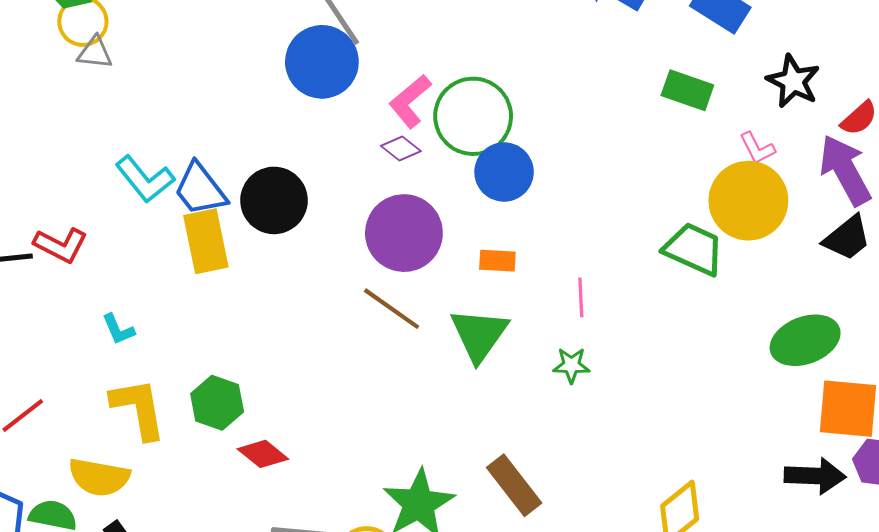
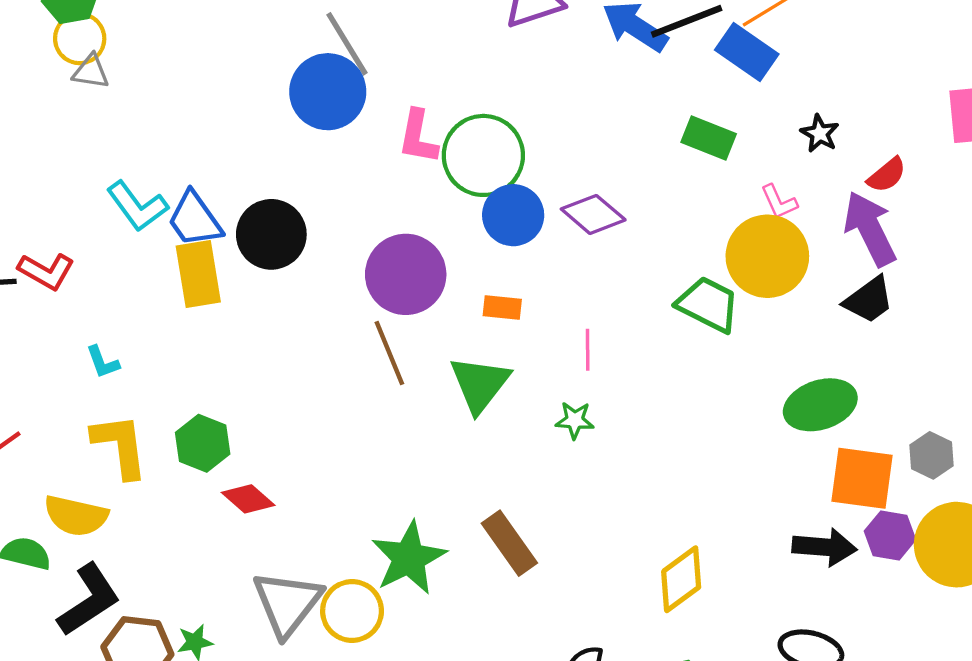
black star: (793, 81) -> (820, 133), size x0.7
pink L-shape: (410, 101) -> (418, 137), turned -42
purple diamond: (401, 148) -> (593, 214), moved, size x1.5
brown line: (392, 309) -> (389, 353), turned 30

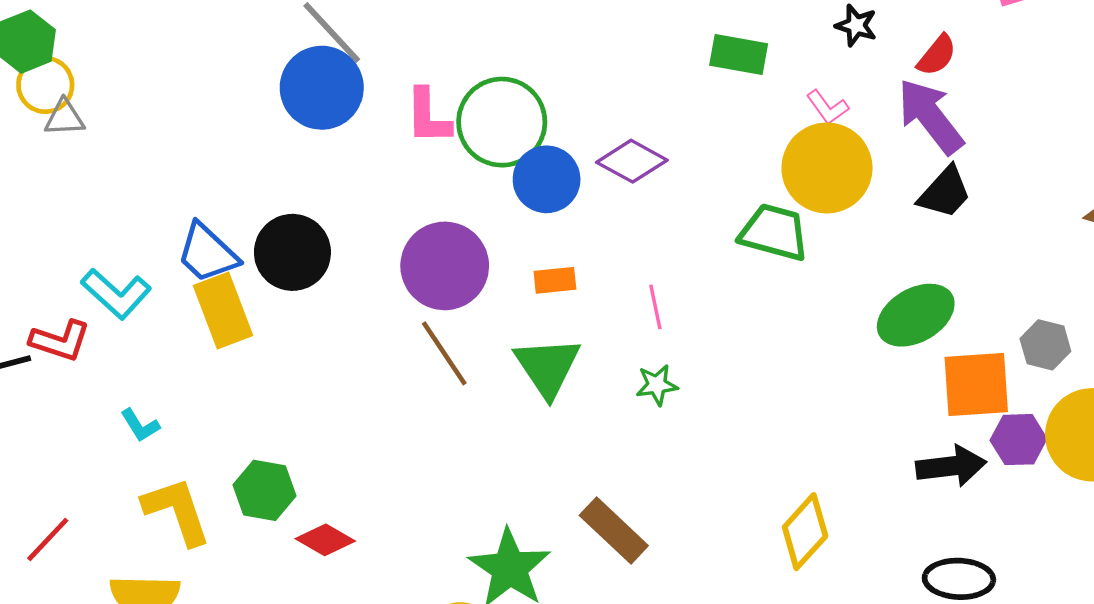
cyan L-shape: (137, 206) -> (116, 294), moved

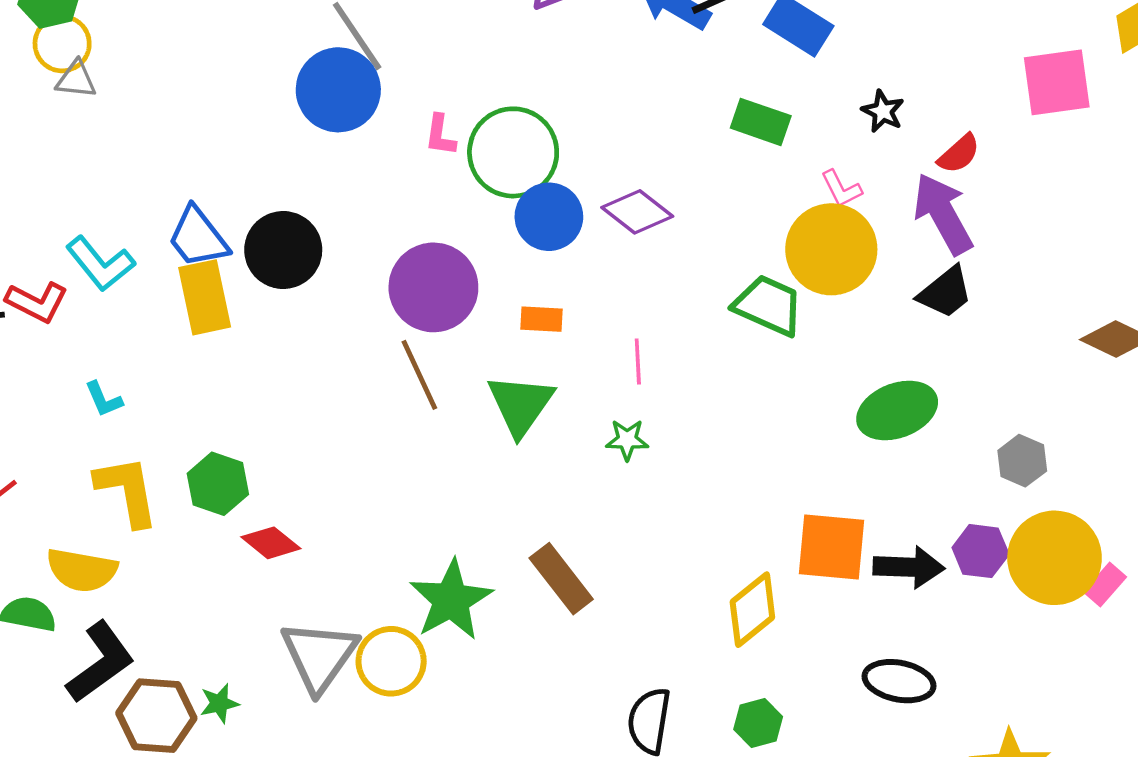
pink L-shape: (428, 116) -> (440, 135), size x0.7
orange square: (976, 384) -> (831, 547), moved

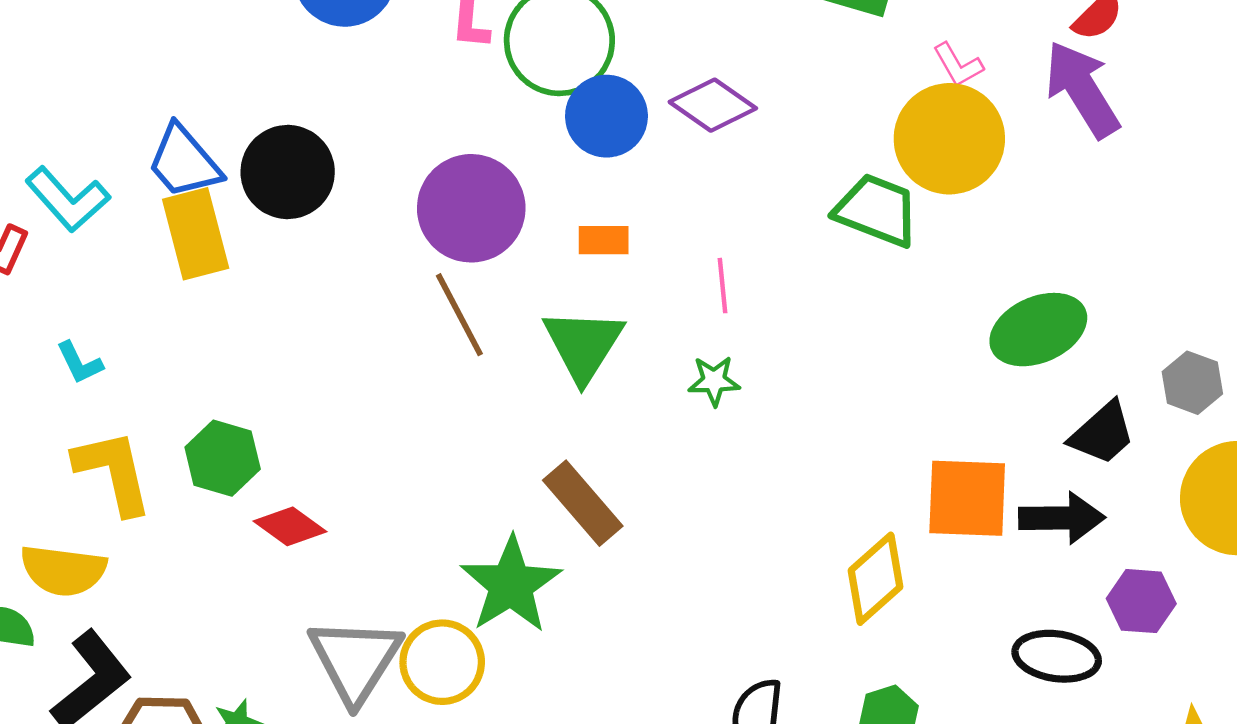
black trapezoid: (945, 292) -> (1102, 433), moved
purple hexagon: (981, 551) -> (1141, 601), moved
brown rectangle: (561, 579) -> (583, 503), moved

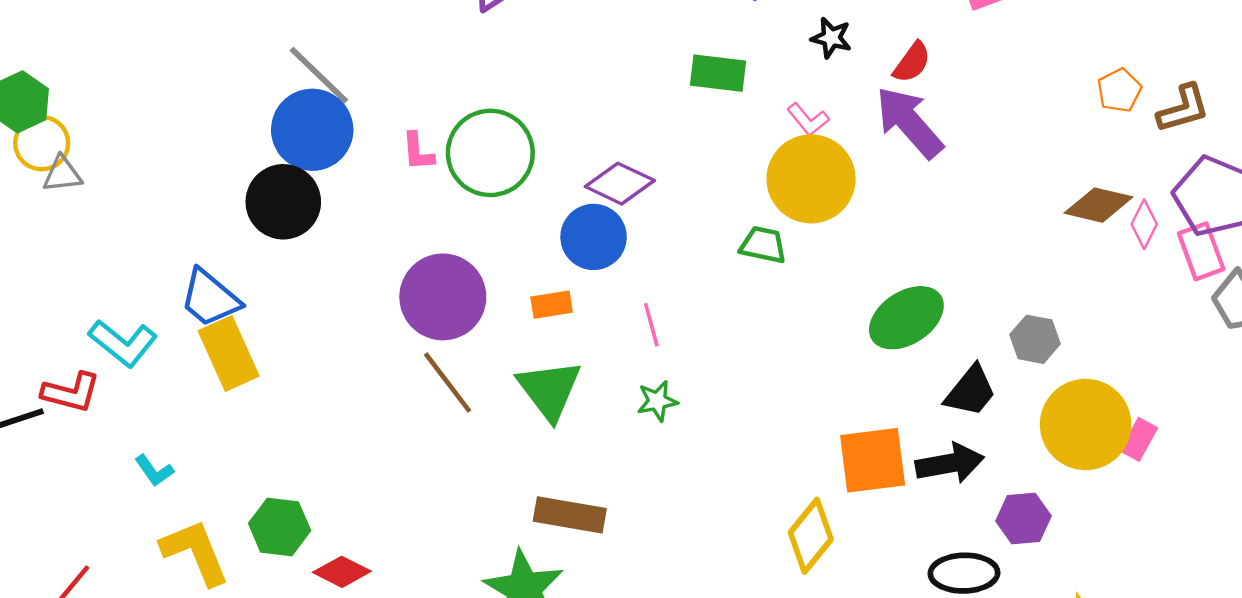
blue circle: (606, 116) -> (594, 237), moved
black circle: (288, 172) -> (283, 202), moved
green trapezoid: (877, 210) -> (763, 245), size x0.7
brown rectangle: (583, 503) -> (570, 515), turned -30

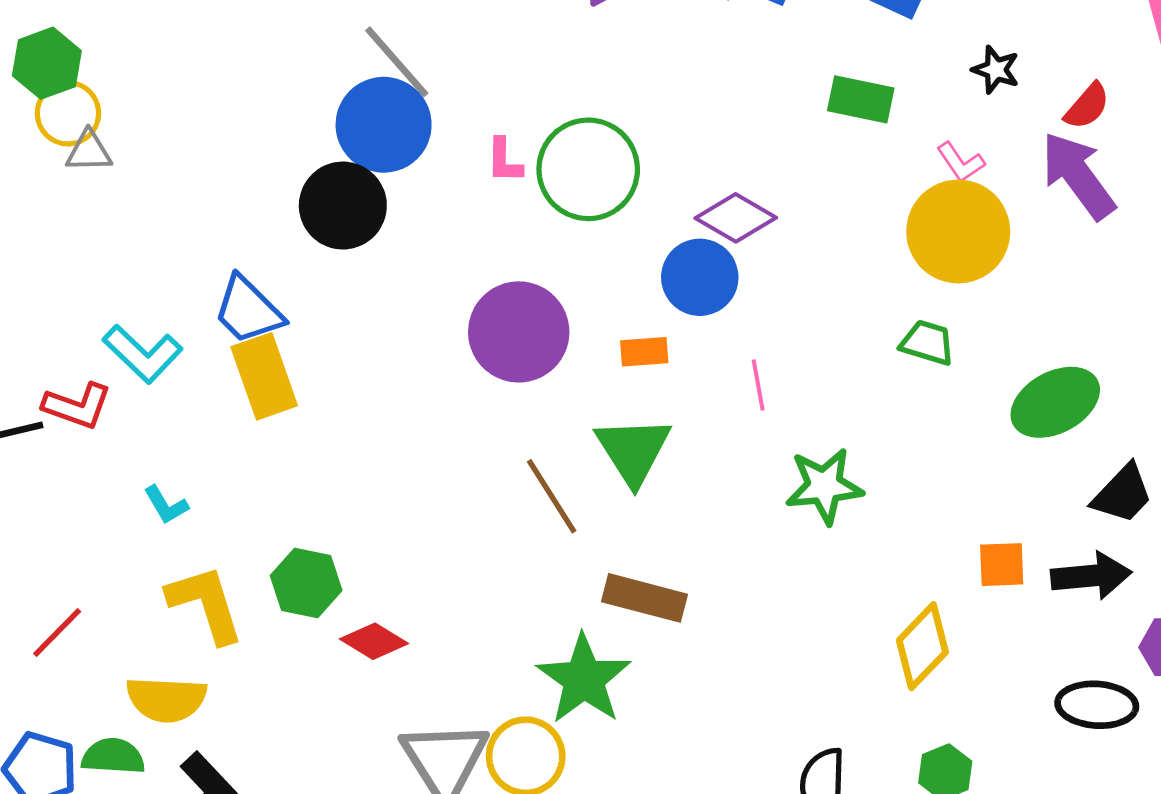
green trapezoid: (763, 245) -> (927, 343), moved
brown line: (448, 382) -> (552, 496), moved
green star: (657, 401) -> (824, 486), moved, size x1.6
orange square: (873, 460) -> (1002, 565), size x0.6

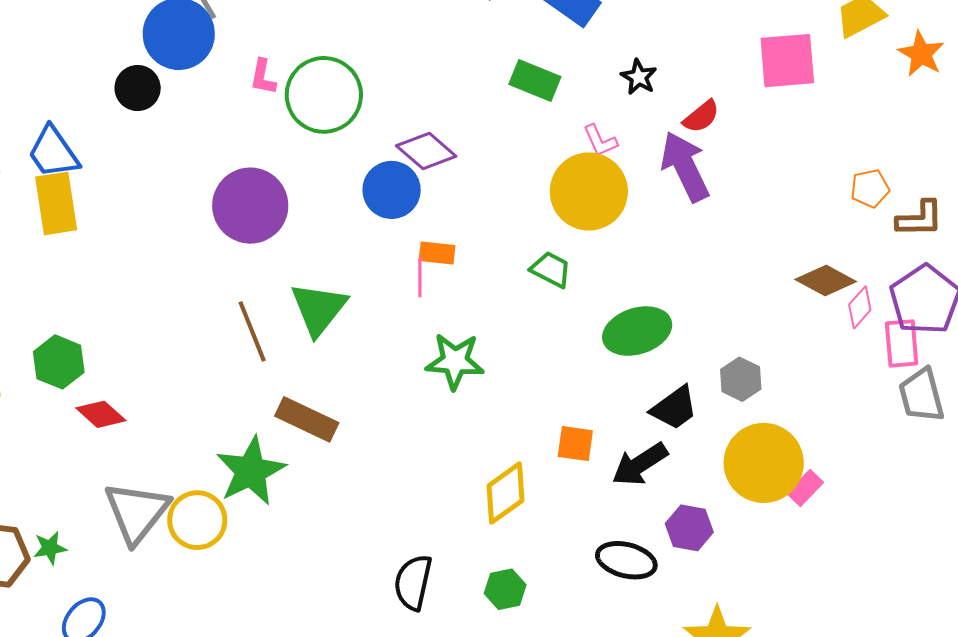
black circle: (343, 206) -> (138, 88), size x0.7
orange rectangle: (644, 352) -> (437, 253), moved
black arrow: (1091, 576) -> (640, 464), turned 142

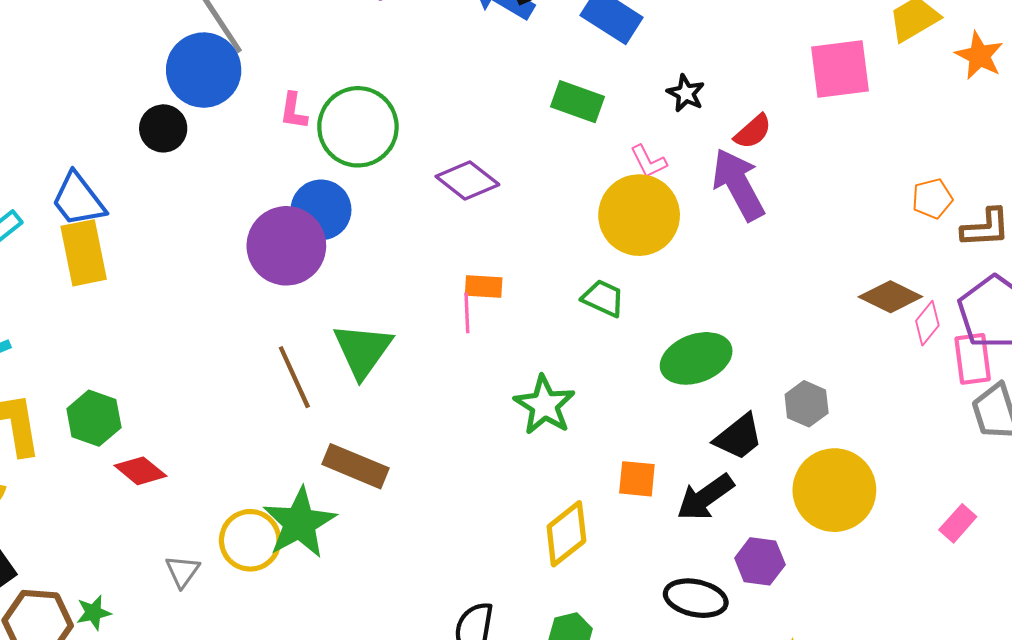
blue circle: (392, 190) -> (321, 210), moved
green star: (455, 361) -> (545, 405), moved, turned 30
pink rectangle: (805, 488) -> (958, 523), moved
gray triangle: (137, 512) -> (182, 571), size x0.5
yellow circle: (197, 520) -> (250, 540), moved

